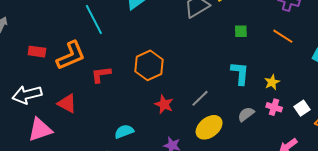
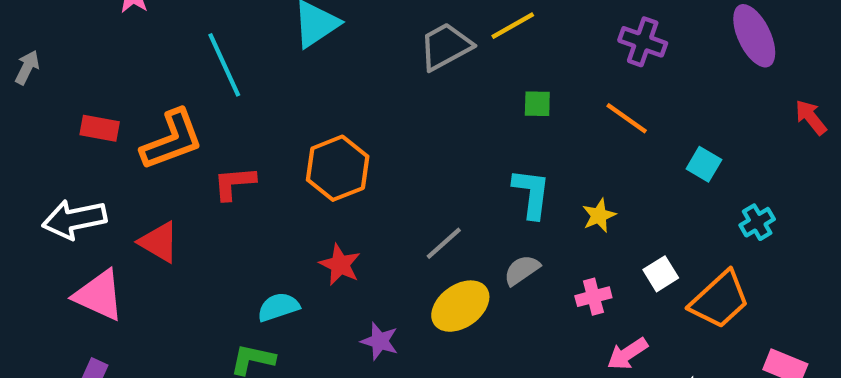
red star: (164, 104) -> (340, 265), moved
pink cross: (274, 107) -> (593, 297), moved, turned -35
gray semicircle: (246, 114) -> (522, 270), moved
pink triangle: (40, 130) -> (99, 295), turned 40

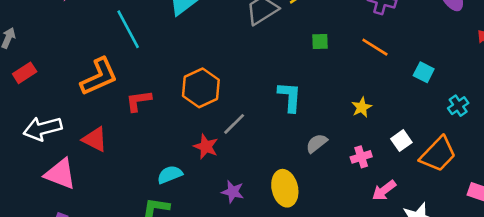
red rectangle: (100, 128) -> (25, 73), moved, turned -40
cyan L-shape: (531, 193) -> (290, 97), moved
gray line: (444, 243) -> (234, 124), moved
yellow ellipse: (460, 306) -> (285, 188), moved, turned -64

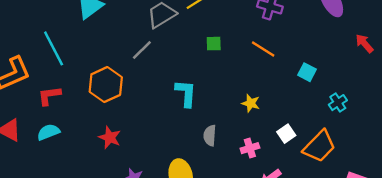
cyan line: (128, 29) -> (54, 48), moved
yellow star: (362, 107) -> (251, 103), turned -30
gray line: (234, 124) -> (142, 50), moved
gray semicircle: (317, 143) -> (210, 135), turned -48
cyan semicircle: (170, 175) -> (48, 132), moved

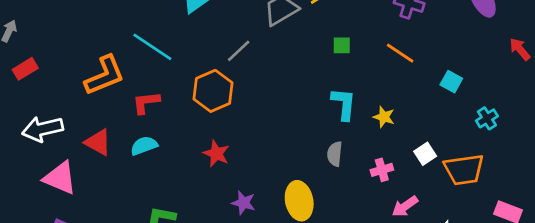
cyan line: (54, 48) -> (152, 47), turned -30
gray line: (142, 50) -> (239, 51), moved
cyan L-shape: (186, 93) -> (344, 104), moved
orange trapezoid: (319, 146) -> (464, 170), turned 36

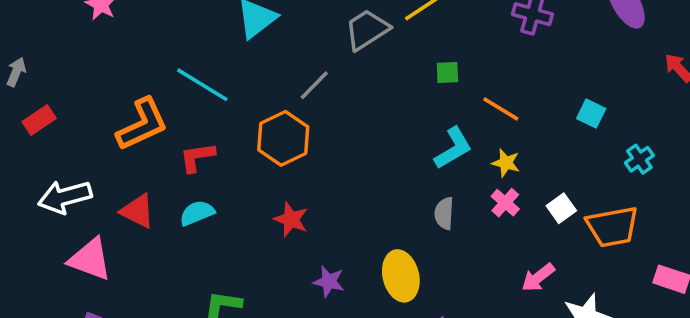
orange line: (400, 53) -> (501, 109), moved
cyan L-shape: (344, 104) -> (453, 148), turned 56
pink cross: (382, 170) -> (505, 203), moved, turned -30

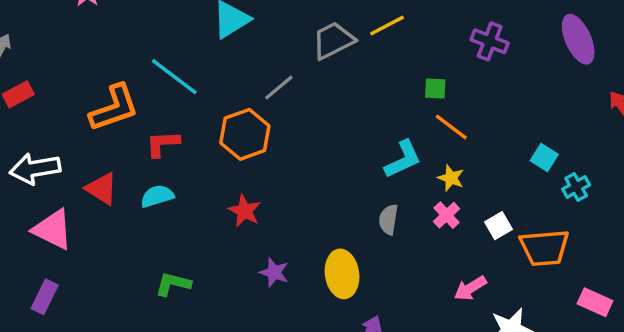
green square: (447, 73) -> (435, 88), moved
cyan square: (591, 114) -> (544, 157), moved

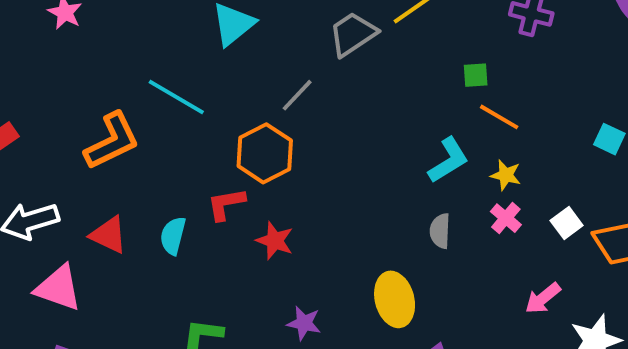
red L-shape: (163, 144) -> (226, 204), moved
cyan semicircle: (157, 196) -> (173, 236), turned -52
purple star: (274, 272) -> (304, 323), moved

